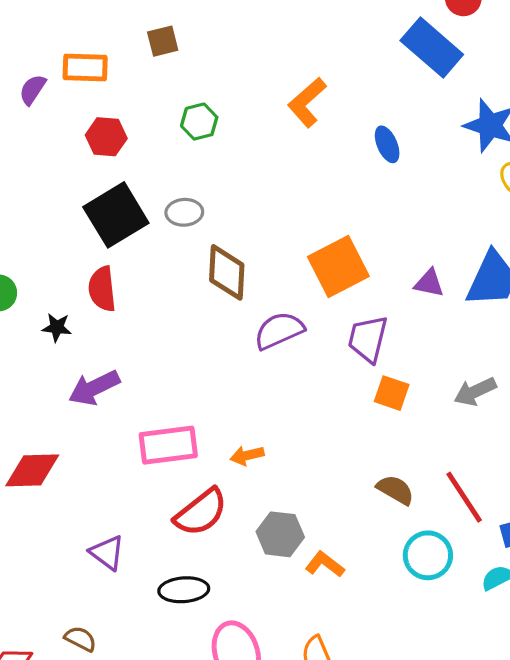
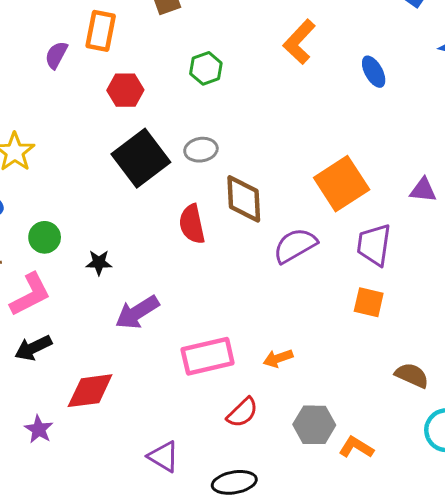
orange rectangle: (85, 67) -> (101, 31), turned -75
red semicircle: (102, 289) -> (192, 224), moved
orange square: (392, 393) -> (369, 302), moved
red semicircle: (201, 512) -> (242, 413), size x0.7

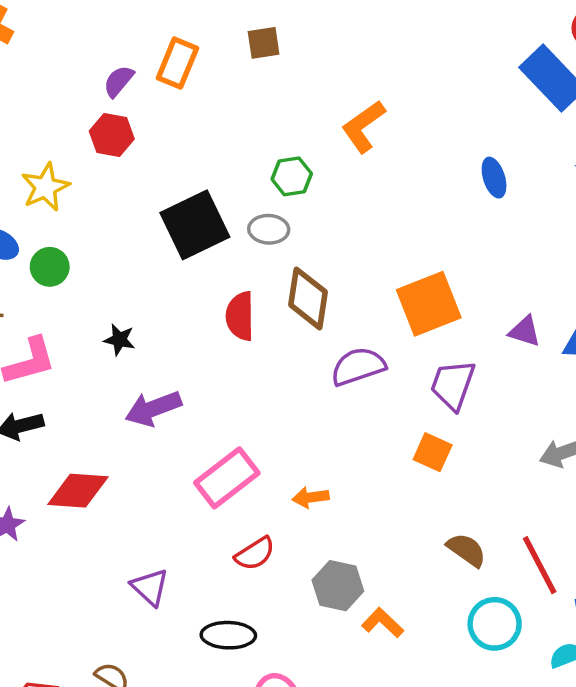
orange L-shape: (299, 42) -> (363, 126), moved
green hexagon: (206, 68) -> (292, 176), moved
red hexagon: (125, 90) -> (112, 135), moved
green circle: (45, 237) -> (50, 267), moved
pink rectangle: (208, 356) -> (227, 478), turned -36

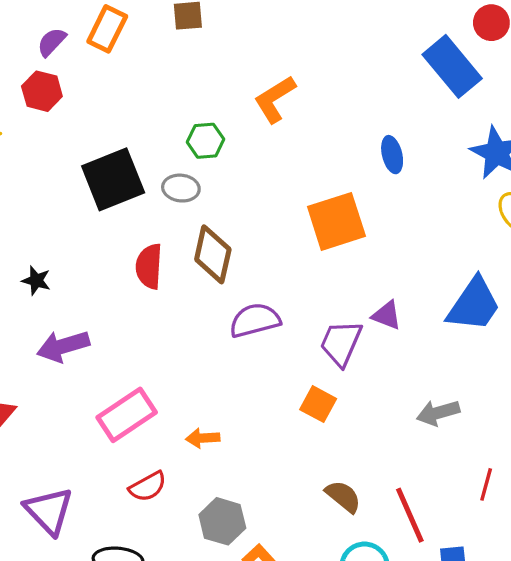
orange square: (429, 304) -> (336, 221), moved
purple triangle: (525, 331) -> (387, 315), moved
purple triangle: (150, 587) -> (49, 511), size x1.4

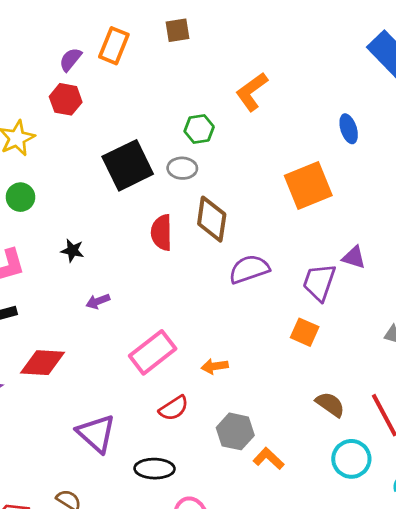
purple arrow: (63, 346) -> (98, 301), size x0.6

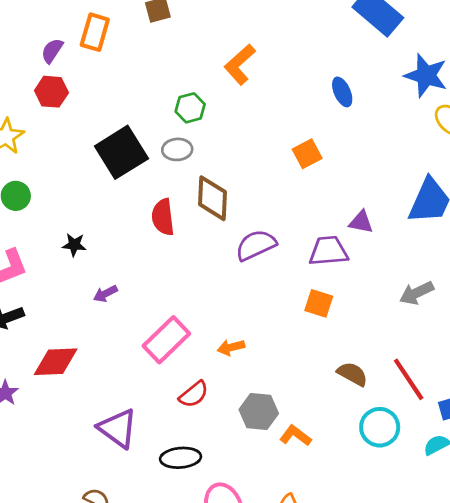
orange square: (308, 185) -> (307, 154), size x0.6
purple trapezoid: (319, 282) -> (328, 251), turned 72

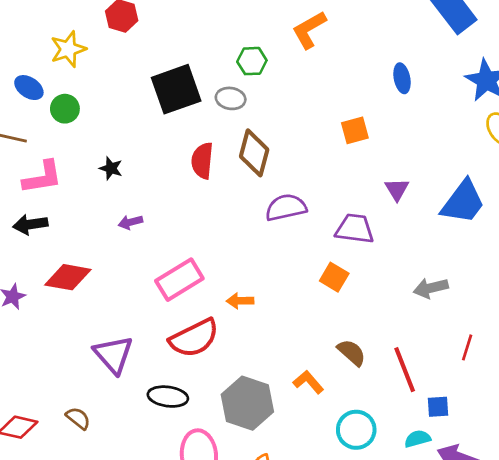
purple triangle: (361, 222) -> (397, 189), moved, turned 35
red semicircle: (194, 394) -> (194, 338), size x1.6
gray hexagon: (259, 411) -> (247, 403), moved, size x1.4
cyan circle: (380, 427) -> (356, 430), moved
orange L-shape: (295, 436) -> (308, 382), moved

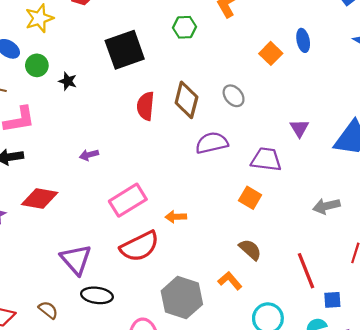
gray ellipse: (231, 98) -> (234, 96), moved, turned 40
orange square: (355, 130) -> (271, 53), moved, turned -30
black star: (111, 168) -> (68, 81), moved
brown semicircle: (352, 352) -> (250, 250), moved
black ellipse: (168, 397) -> (97, 295), moved

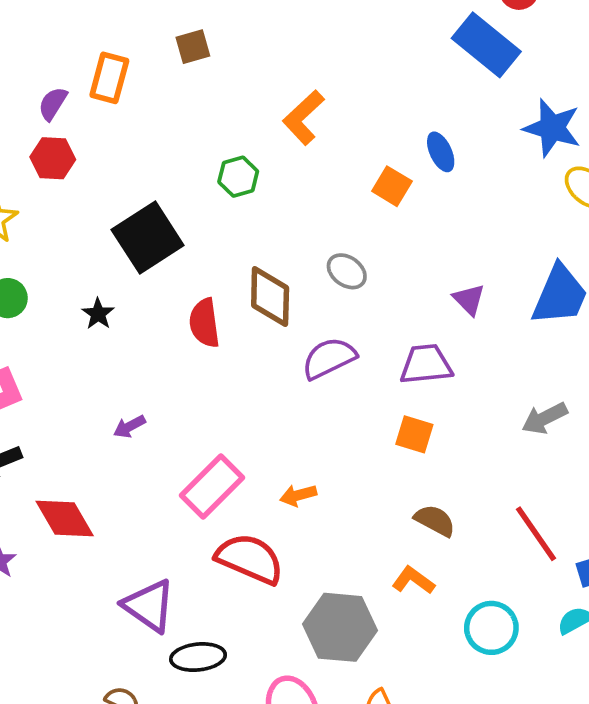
black star: (68, 81) -> (98, 314), moved, turned 30
red diamond: (40, 199) -> (65, 518), turned 63
red semicircle: (140, 246) -> (250, 559), turned -117

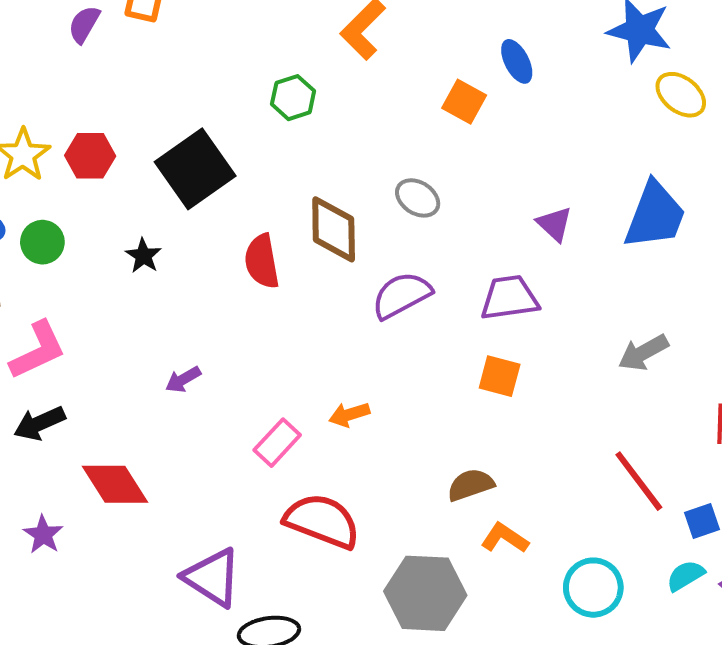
red hexagon: (53, 158) -> (90, 156), moved
pink rectangle: (212, 487) -> (277, 443), size x0.7
orange arrow: (298, 495) -> (349, 415), moved
brown semicircle: (435, 521) -> (471, 485), moved, turned -45

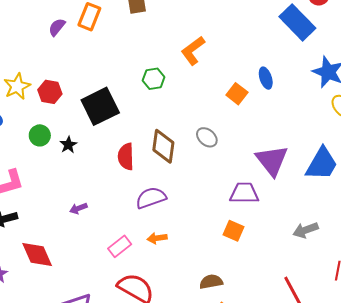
purple triangle: (554, 224) -> (272, 160), size x1.8
green circle: (42, 242) -> (40, 135), moved
purple semicircle: (402, 295) -> (151, 198), moved

